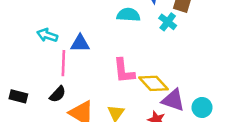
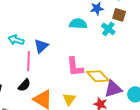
blue triangle: (80, 43) -> (41, 46), turned -42
purple triangle: (173, 100) -> (113, 89), turned -36

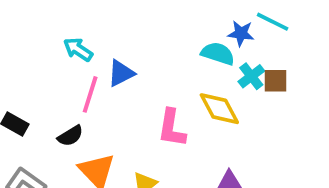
brown square: (119, 15) -> (275, 81), moved, turned -32
cyan semicircle: (78, 24) -> (218, 54), moved
yellow diamond: (98, 76) -> (219, 109), moved

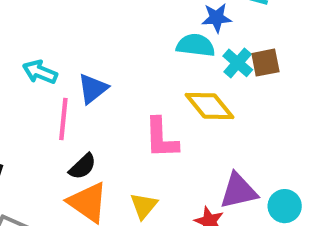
black semicircle: (70, 136) -> (83, 166), moved

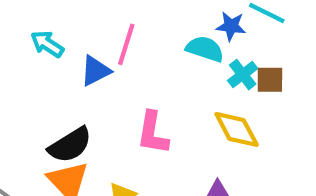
yellow diamond: (210, 106) -> (237, 129), moved
pink line: (63, 119) -> (126, 44), moved
black semicircle: (83, 166) -> (70, 145), size x1.5

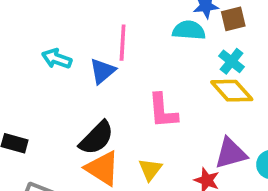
cyan cross: (243, 75) -> (232, 61), moved
brown square: (270, 80) -> (233, 19), moved

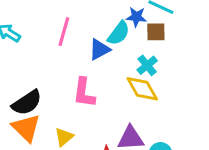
cyan semicircle: (189, 30) -> (119, 33), turned 110
blue triangle: (102, 71) -> (99, 49), moved

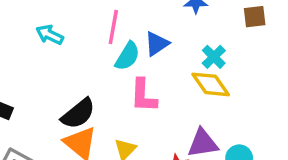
brown square: (156, 32) -> (255, 17), moved
cyan semicircle: (119, 33) -> (127, 56), moved

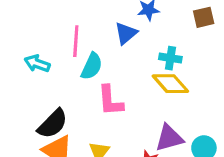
cyan arrow: (50, 35) -> (37, 64), moved
blue triangle: (157, 44) -> (126, 33), moved
cyan cross: (214, 57) -> (170, 58), turned -30

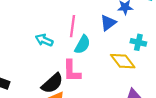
yellow diamond: (170, 84) -> (123, 61), moved
pink L-shape: (110, 101) -> (72, 71), moved

